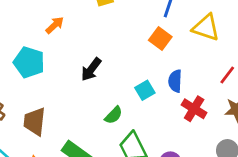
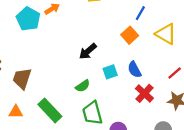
cyan pentagon: (29, 62) -> (28, 19), moved
black arrow: (91, 69) -> (88, 51), moved
blue semicircle: (175, 81) -> (134, 70), turned -42

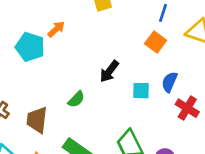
blue semicircle: (134, 70) -> (170, 82), turned 63
cyan square: (110, 72) -> (141, 91), turned 32
green semicircle: (83, 86) -> (76, 99), moved

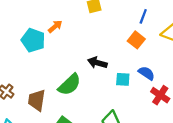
black arrow: (109, 71) -> (97, 63), turned 66
blue semicircle: (170, 82) -> (146, 73), turned 98
green semicircle: (76, 99) -> (69, 85), size x1.6

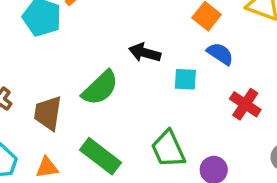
blue semicircle: (146, 73) -> (220, 54), moved

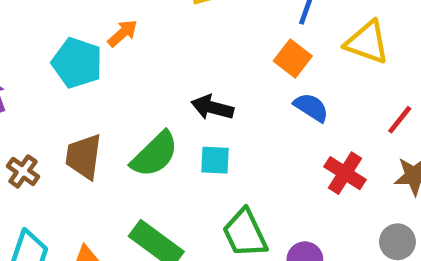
cyan square: (185, 79) -> (215, 160), moved
brown trapezoid: (48, 113) -> (84, 156), moved

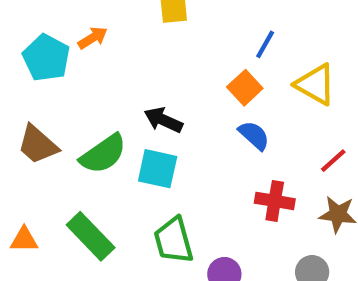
brown trapezoid: (84, 156) -> (38, 145), turned -66
cyan square: (215, 160) -> (158, 169), size x1.4
red cross: (345, 173) -> (275, 201), turned -33

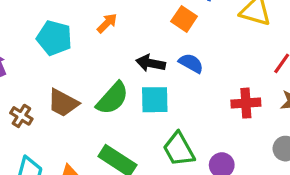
orange arrow: (93, 38) -> (107, 23), moved
orange square: (245, 88) -> (184, 19), moved
blue semicircle: (254, 135) -> (191, 63), moved

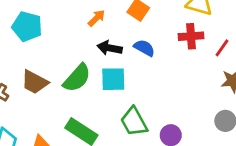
orange arrow: (107, 23) -> (96, 18), moved
red cross: (246, 103) -> (191, 36), moved

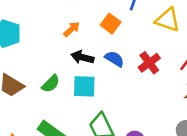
red cross: (191, 36) -> (149, 63), moved, turned -35
green semicircle: (77, 78) -> (51, 84), size x0.7

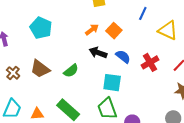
orange square: (111, 24) -> (114, 31), moved
cyan square: (84, 86) -> (112, 83), moved

